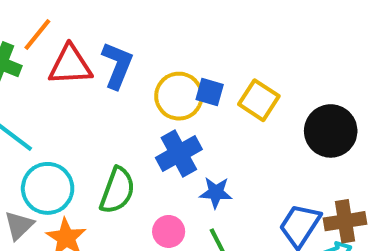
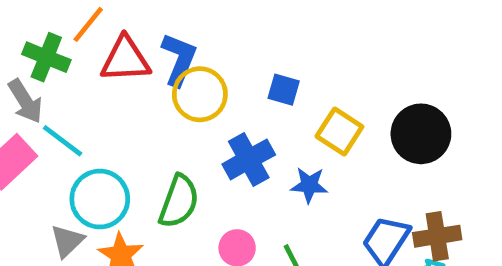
yellow circle: (179, 96) -> (200, 94), moved
yellow square: (259, 100) -> (339, 132), moved
blue star: (216, 192) -> (309, 185), moved

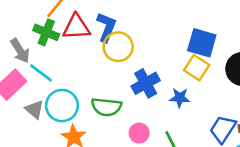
green cross: (46, 57) -> (46, 32), moved
blue square: (284, 90) -> (202, 43), moved, size x1.6
green semicircle: (179, 201) -> (106, 107), turned 76
gray triangle: (67, 241) -> (34, 109), moved, turned -36

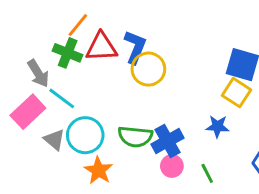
blue cross: (146, 83) -> (167, 141), moved

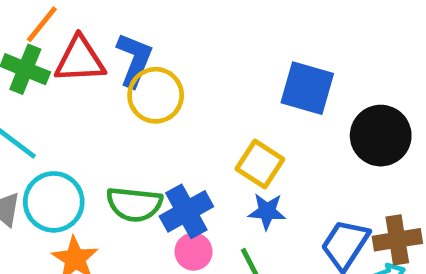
yellow square: (237, 93) -> (260, 164), moved
blue star: (217, 126) -> (267, 211), moved

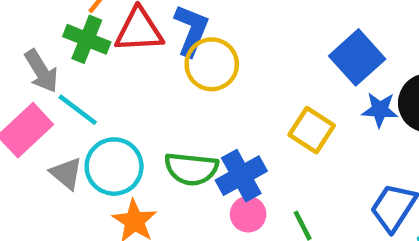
blue square: (307, 88) -> (357, 57), turned 32
blue star: (267, 211) -> (380, 110), moved

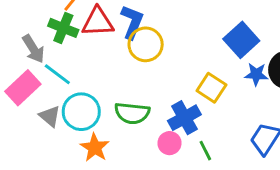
blue cross: (241, 176) -> (184, 118), moved

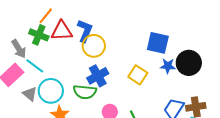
blue square: (241, 40) -> (158, 43), turned -35
blue cross: (184, 118) -> (98, 76), moved

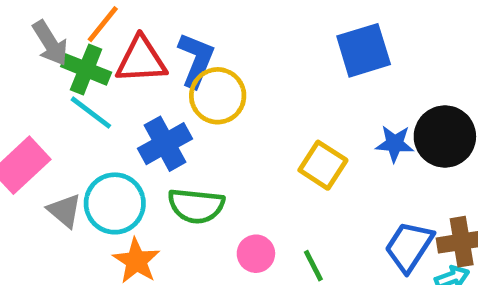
blue square: (158, 43) -> (364, 50), moved, turned -30
gray arrow: (19, 49) -> (50, 43), moved
cyan line: (35, 66) -> (91, 113), moved
blue cross: (98, 76) -> (165, 144), moved

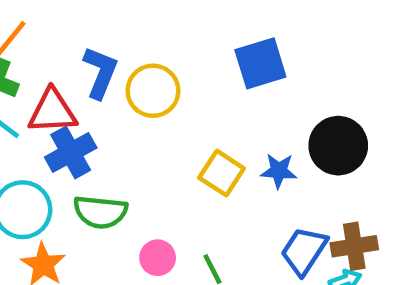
red triangle: (141, 60) -> (52, 111), moved
yellow circle: (218, 96) -> (153, 91), moved
blue star: (395, 144) -> (279, 171), moved

